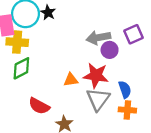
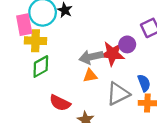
gray arrow: (98, 38) -> (91, 57), moved
red star: (96, 76) -> (112, 54), moved
gray triangle: (98, 99) -> (118, 94), turned 30

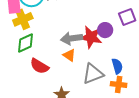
yellow cross: (36, 41) -> (23, 19), turned -30
orange triangle: (90, 76) -> (69, 55), turned 40
red semicircle: (60, 103) -> (39, 66), moved

